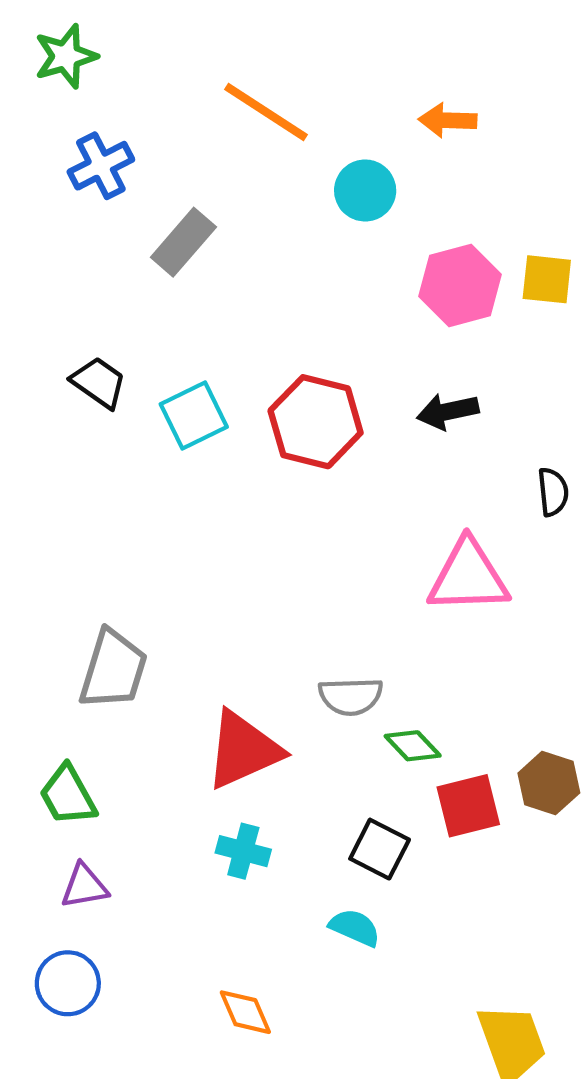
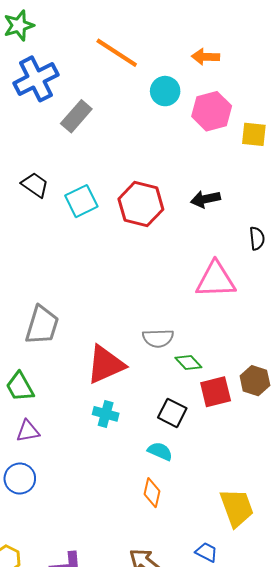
blue cross: (101, 166) -> (36, 79), size x1.4
pink hexagon: (460, 285) -> (212, 111), moved
orange diamond: (245, 1012) -> (152, 493), moved, turned 36

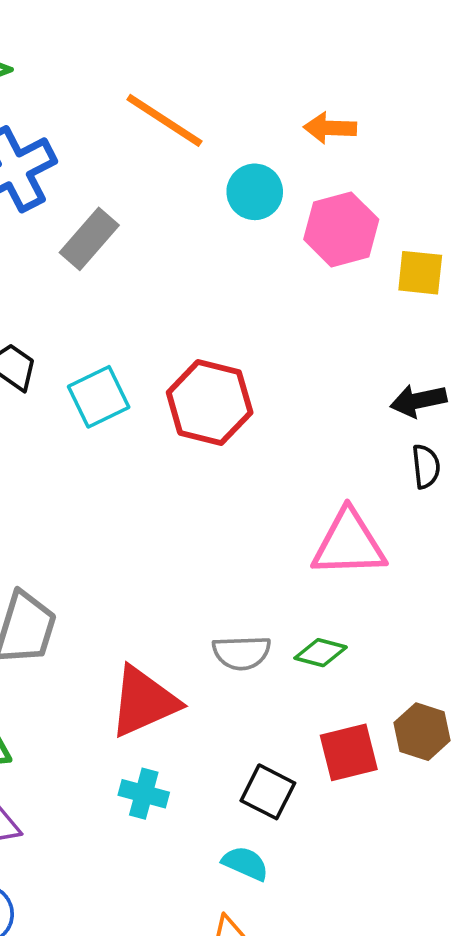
black arrow: (205, 199) -> (418, 401), moved
green diamond: (188, 362) -> (321, 653), moved, turned -32

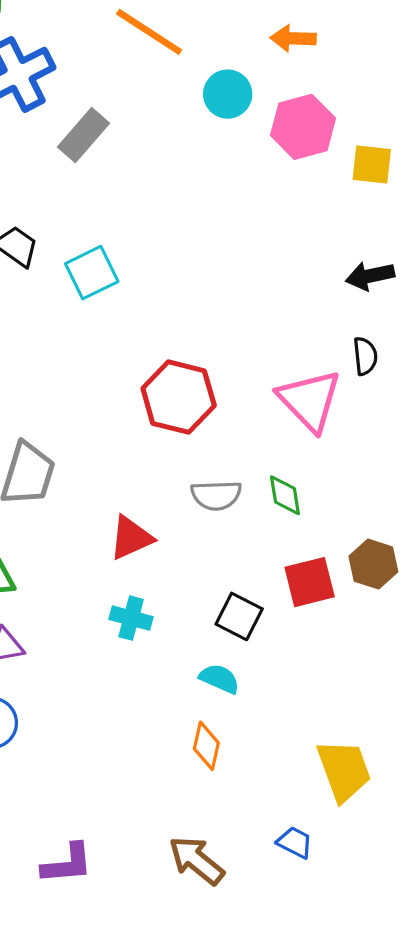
red hexagon: (210, 402) -> (179, 397), moved
black semicircle: (426, 466) -> (365, 356), moved
pink triangle: (349, 544) -> (310, 400), turned 48
green diamond: (321, 653) -> (285, 495), turned 66
red triangle: (144, 702) -> (131, 538), size x0.7

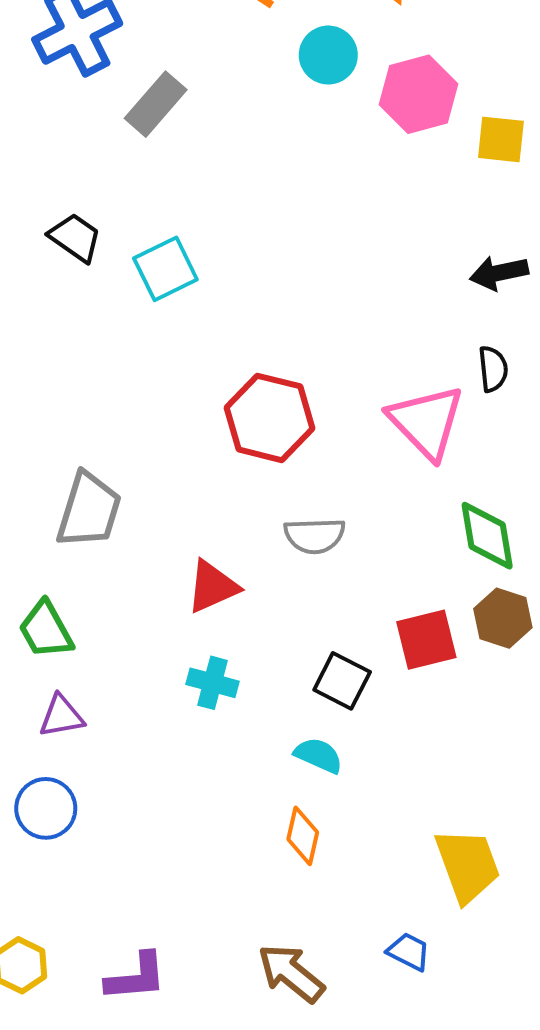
green diamond: (285, 495) -> (487, 536), moved, size x1.4

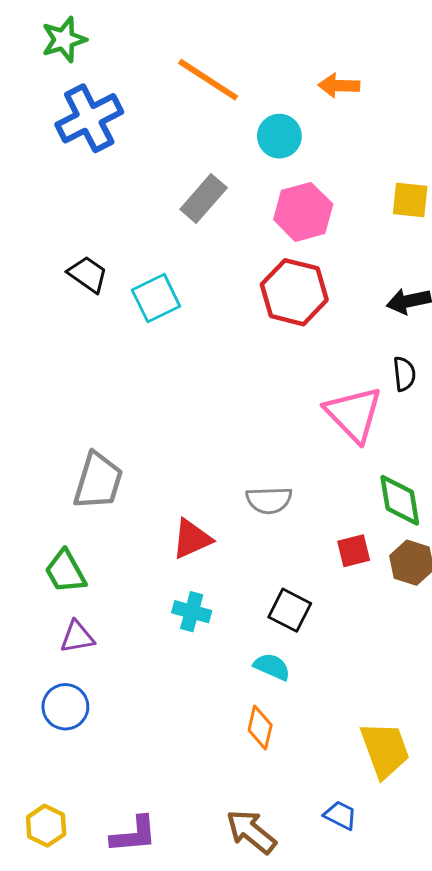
pink hexagon: (419, 94) -> (303, 212), moved
gray rectangle: (156, 104) -> (204, 199), moved
red hexagon: (269, 418) -> (294, 292), moved
red square: (426, 640) -> (354, 551), moved, size x0.7

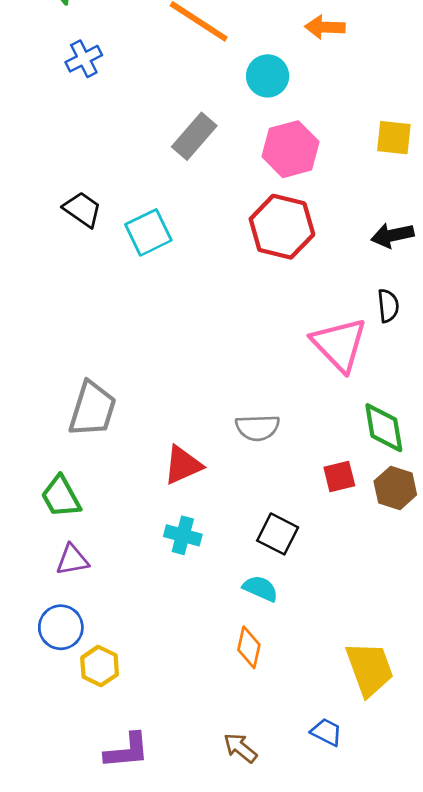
blue cross: (89, 118) -> (84, 59), size x0.6
yellow hexagon: (46, 826) -> (100, 666), moved
brown arrow: (251, 832) -> (240, 748), size x0.7

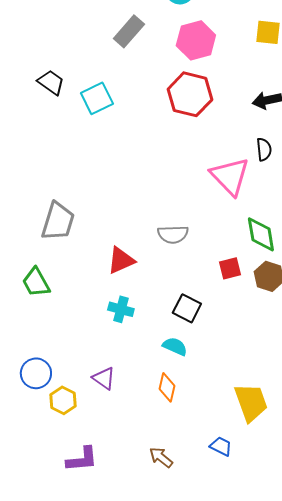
purple triangle: (72, 560) -> (104, 378), moved, turned 45

